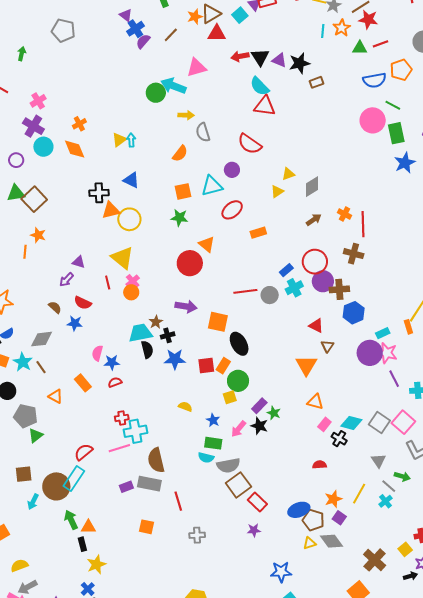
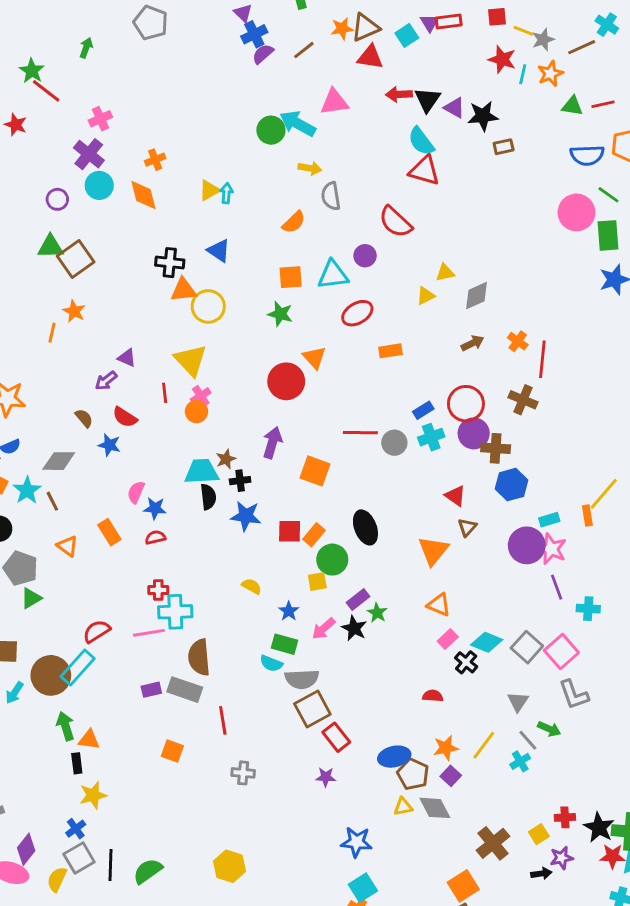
red star: (368, 20) -> (502, 59), moved
purple arrow: (186, 306) -> (272, 443), turned -90
black ellipse: (239, 344) -> (365, 527), moved

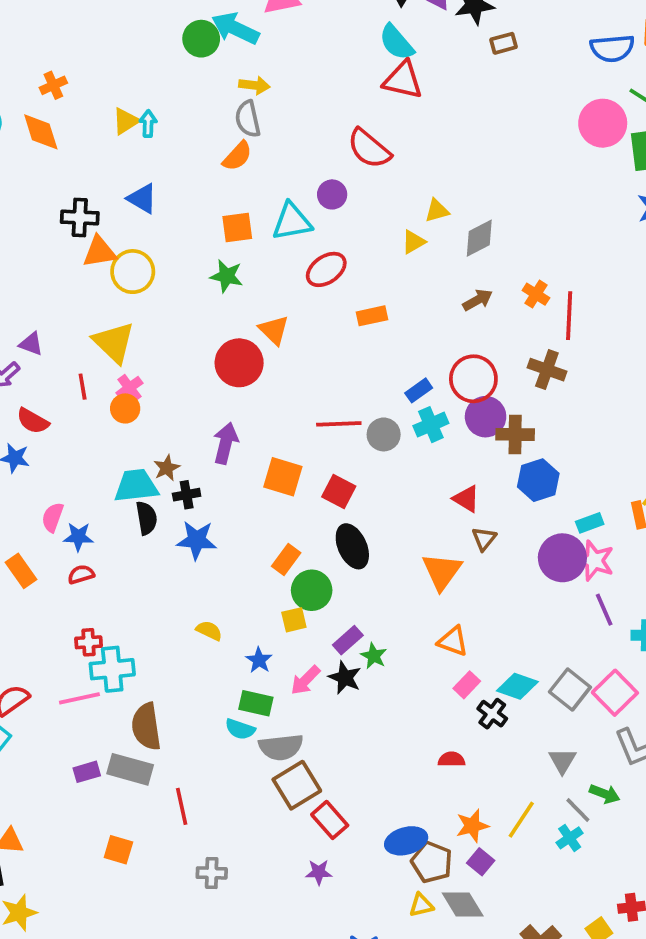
gray semicircle: (331, 196) -> (248, 119), moved
red square: (290, 531) -> (339, 491), moved, turned 30

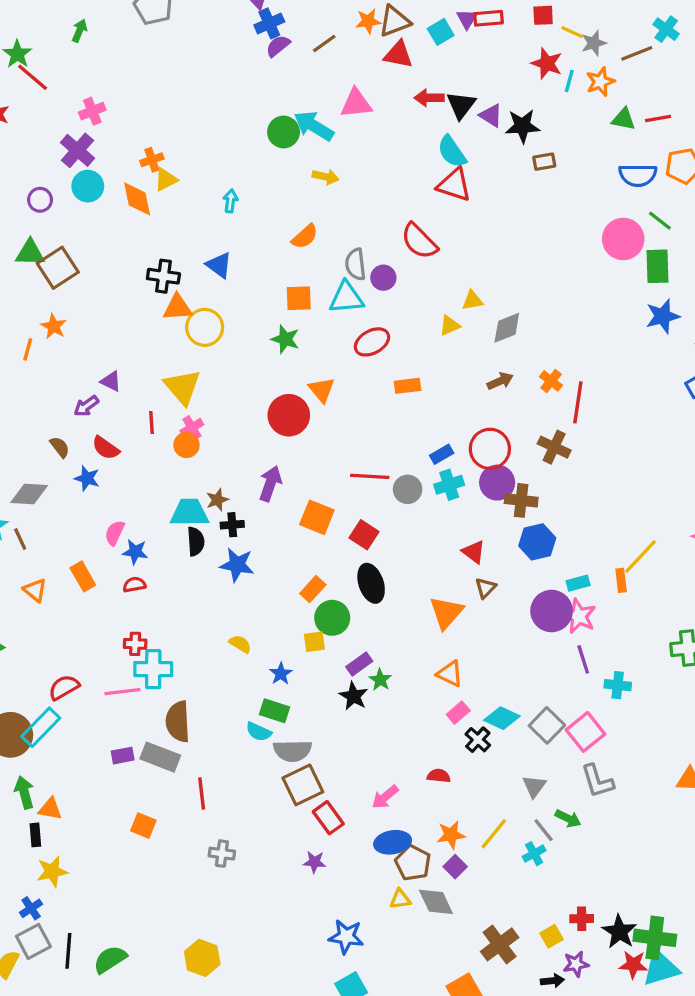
gray semicircle: (248, 119) -> (356, 264), moved
yellow triangle: (126, 121) -> (166, 180), moved
pink arrow: (305, 680) -> (385, 797), moved

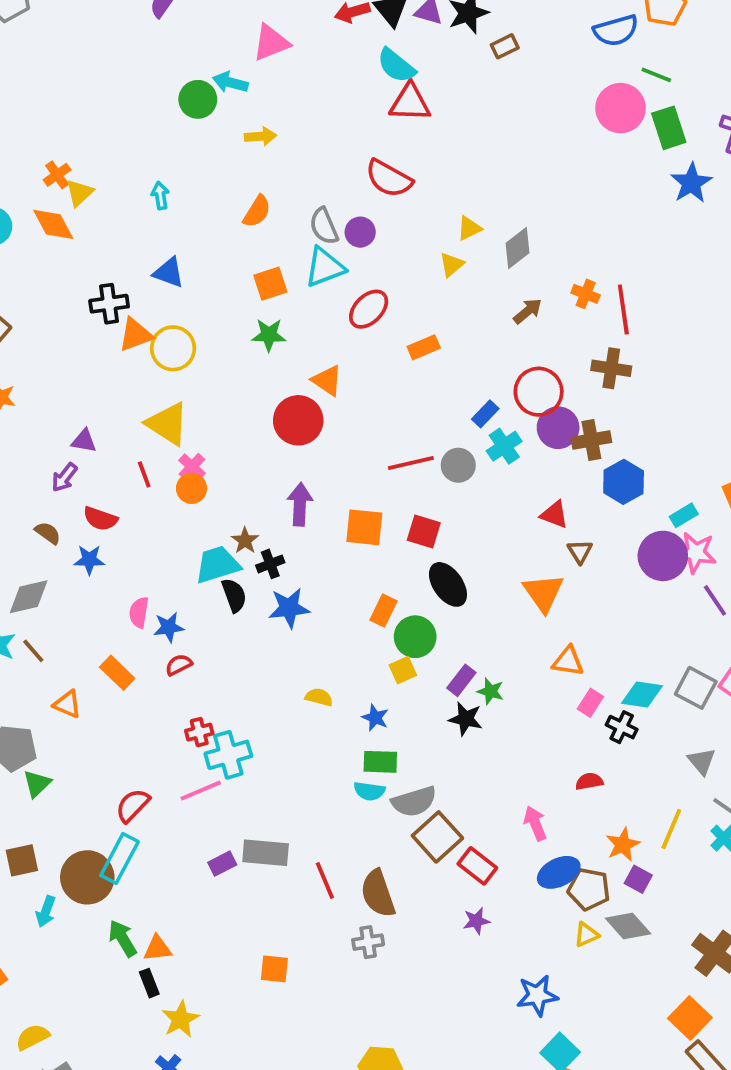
cyan arrow: (314, 126) -> (230, 82), size x0.7
brown semicircle: (178, 722) -> (378, 894), moved
pink arrow: (385, 797) -> (535, 823), turned 124
orange square: (143, 826) -> (274, 969), moved

